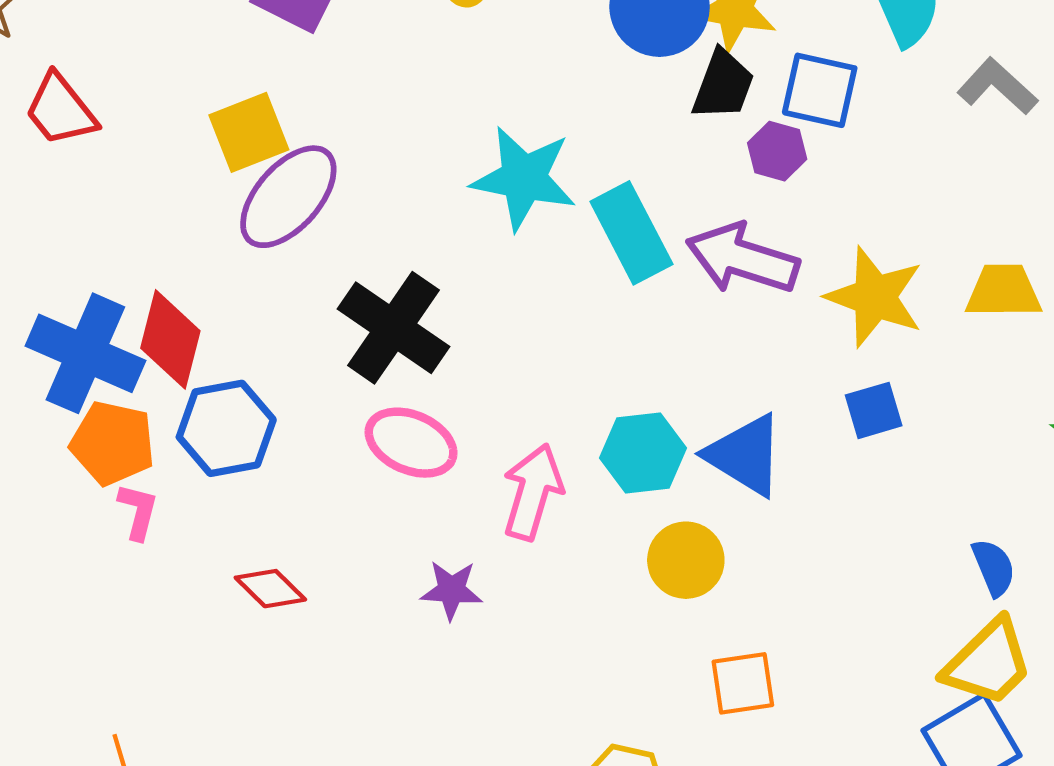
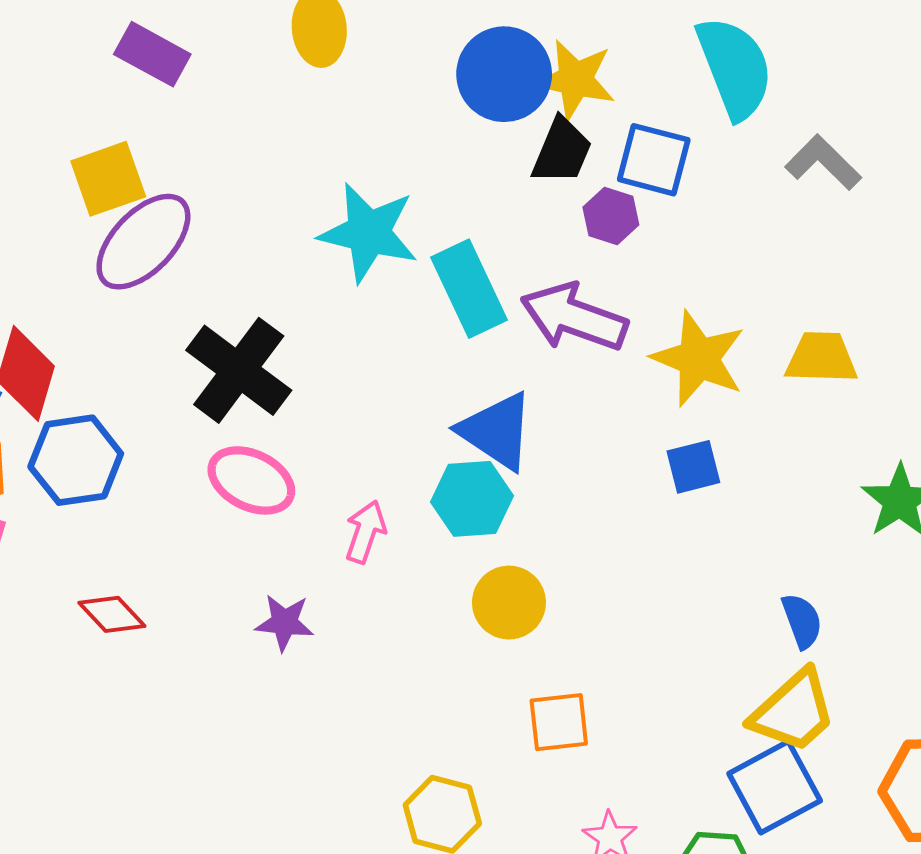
blue triangle: (745, 455) -> (497, 431), moved
pink arrow: (533, 492) -> (365, 532), size x0.7

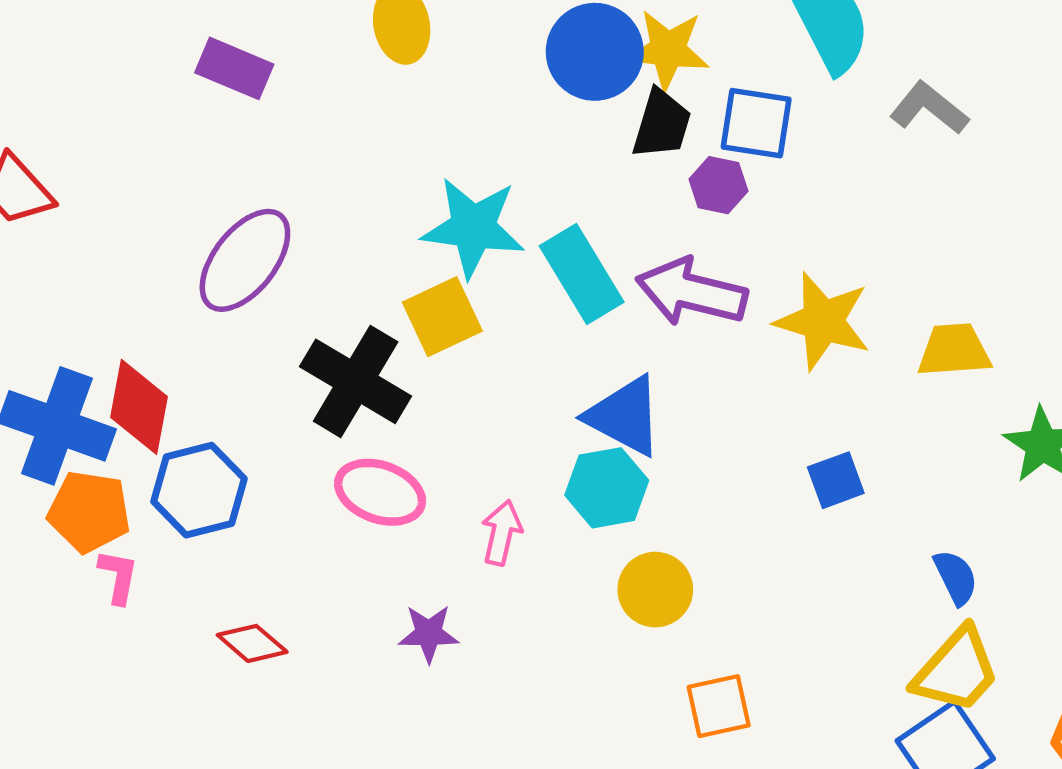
yellow square: (108, 179) -> (442, 317), moved
yellow trapezoid: (821, 358) -> (954, 350), moved
blue square: (693, 467) -> (836, 480), moved

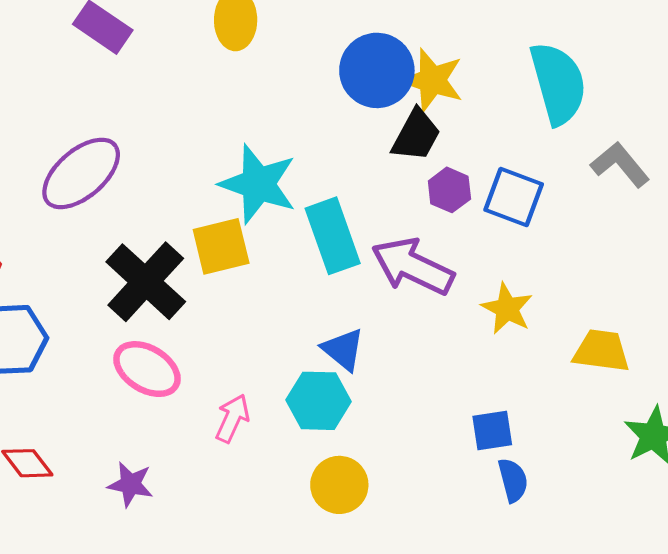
blue square: (756, 123) -> (514, 197), moved
yellow star: (823, 321) -> (507, 309), size x0.7
blue triangle: (625, 416) -> (343, 349), size x0.7
blue semicircle: (956, 577) -> (513, 480), moved
purple star: (429, 634) -> (130, 484), moved

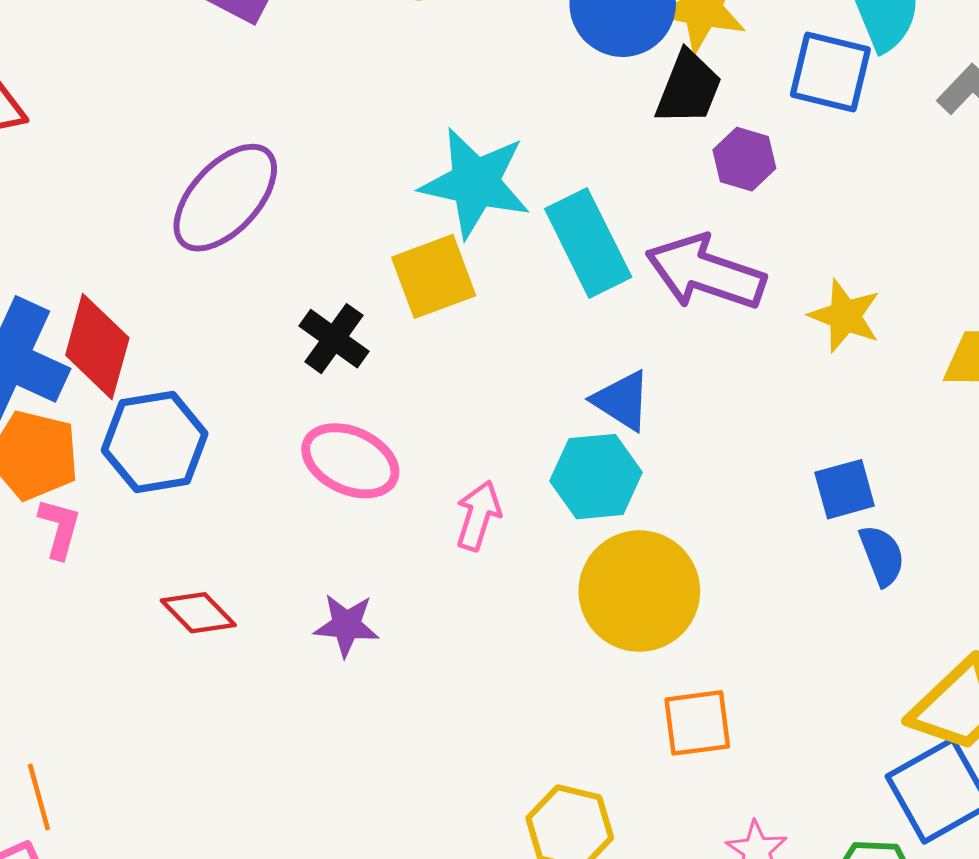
blue square: (514, 197) -> (830, 72), moved
black cross: (146, 282) -> (334, 339), size x0.6
yellow circle: (339, 485) -> (639, 591), size x1.5

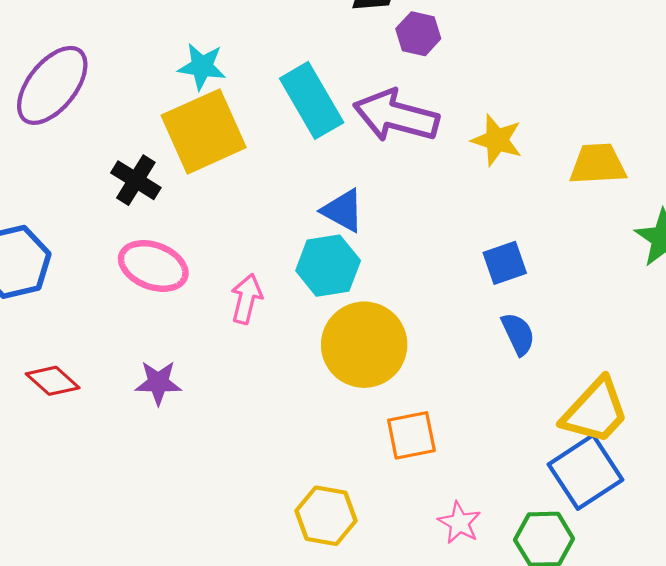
cyan star: (475, 183) -> (202, 66), moved, size x0.6
yellow square: (434, 276) -> (204, 131), size x1.4
blue semicircle: (882, 555) -> (518, 334), moved

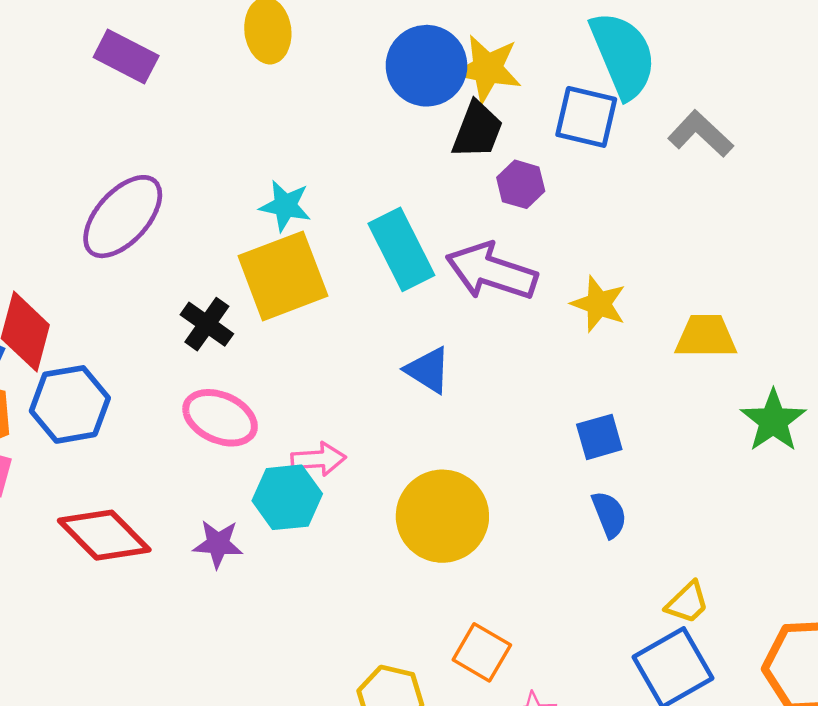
cyan hexagon: (328, 266) -> (287, 497), moved
pink arrow: (246, 299) -> (318, 459), turned 69
red diamond: (53, 381) -> (104, 535), size x1.6
yellow trapezoid: (595, 411) -> (687, 603), size x0.6
orange square: (411, 435) -> (482, 652), moved, turned 38

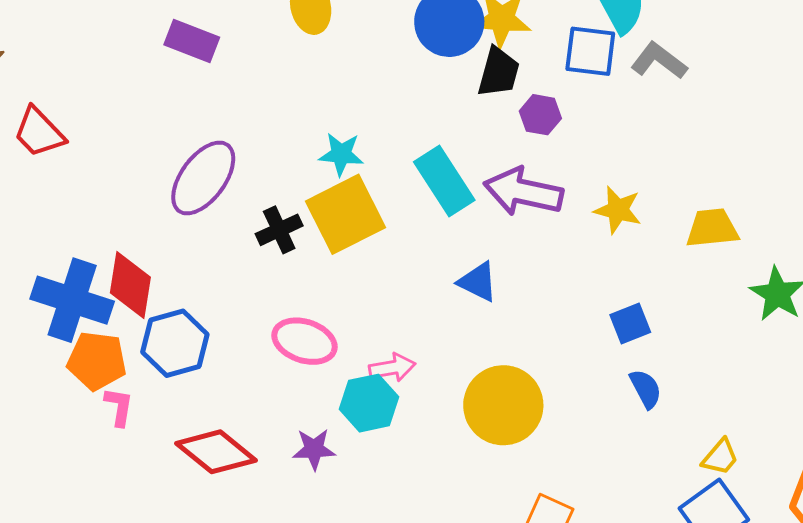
gray L-shape: (701, 134) -> (659, 61), moved
black cross: (207, 324) -> (279, 230), moved, turned 36

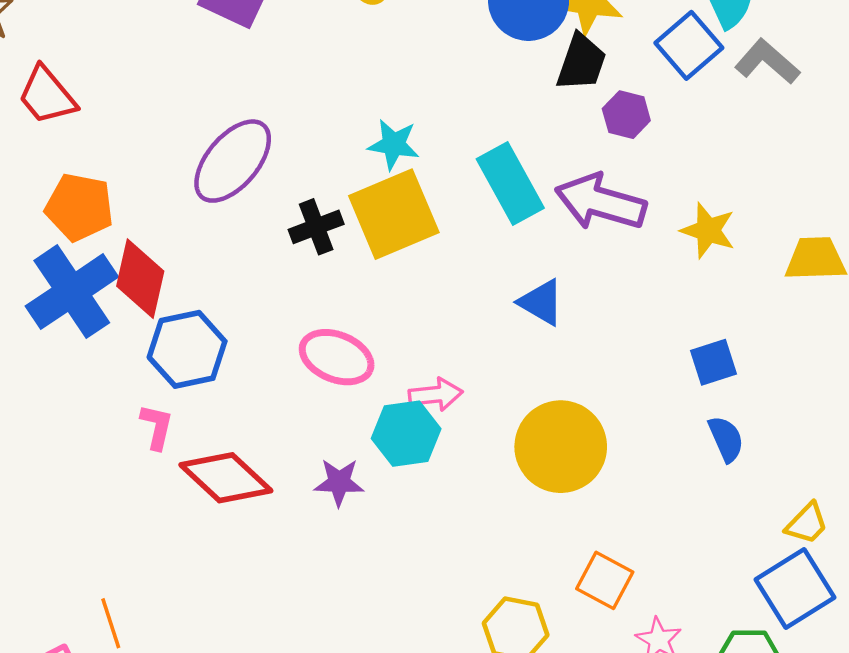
blue square: (590, 51) -> (689, 45), turned 38
blue cross: (72, 300) -> (72, 292), turned 34
orange pentagon: (97, 361) -> (79, 207), moved
pink L-shape: (119, 407) -> (157, 427), moved

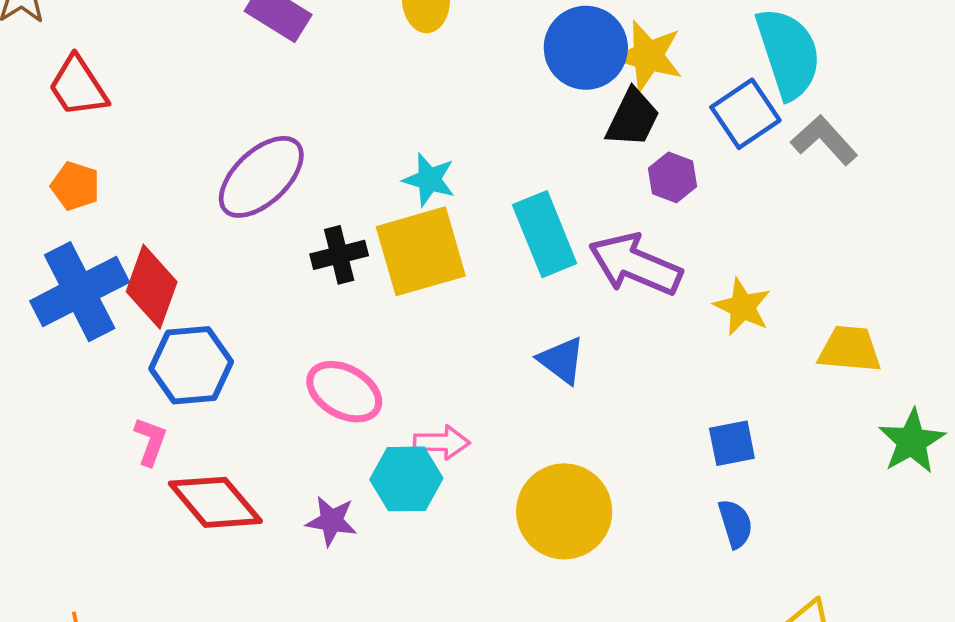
orange pentagon: (79, 207) -> (75, 186), moved, size x0.7

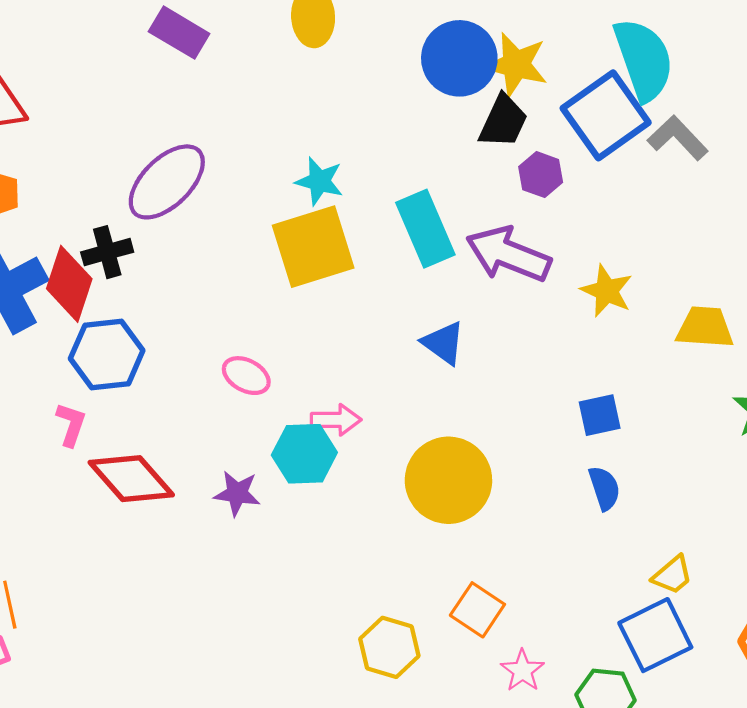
blue square: (745, 114) -> (606, 115), size x1.4
black cross: (339, 255) -> (107, 252), moved
pink ellipse: (344, 392) -> (246, 376), size x0.7

